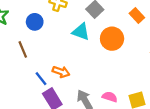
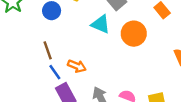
brown line: (23, 49) -> (48, 50), moved

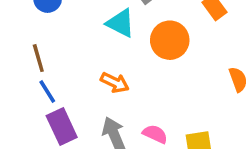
orange arrow: (77, 66) -> (115, 83), moved

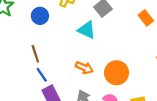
orange circle: (170, 40) -> (117, 73), moved

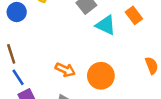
cyan triangle: (87, 30) -> (106, 25), moved

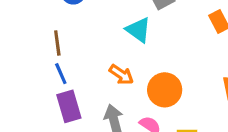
cyan triangle: (106, 25) -> (138, 30), moved

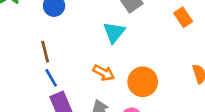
cyan triangle: (138, 30) -> (114, 32), turned 40

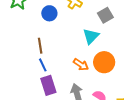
orange circle: (143, 82) -> (104, 62), moved

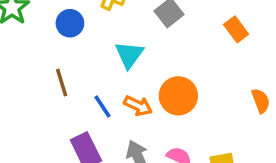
cyan triangle: (91, 36) -> (129, 55), moved
blue line: (43, 65) -> (102, 106), moved

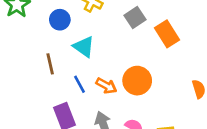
orange rectangle: (236, 29) -> (167, 34), moved, size x1.4
cyan triangle: (129, 55) -> (84, 47), moved, turned -35

